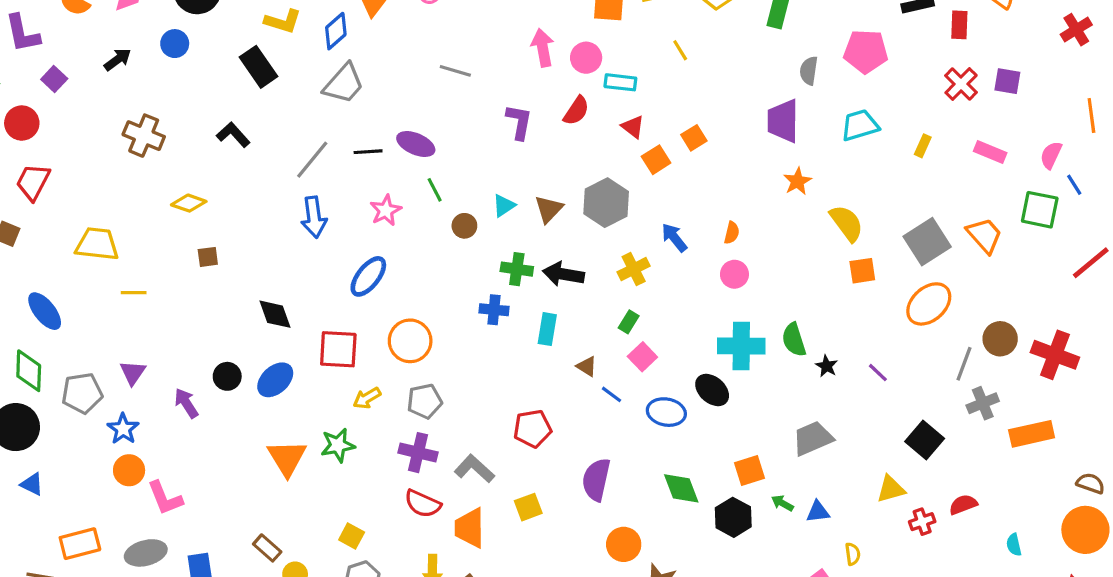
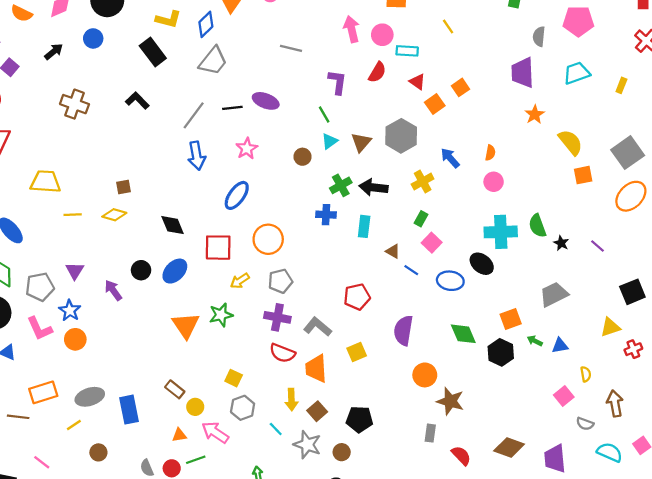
green line: (435, 190) -> (324, 115), moved
yellow diamond: (189, 203) -> (114, 215), moved
green cross: (517, 269) -> (341, 185), turned -35
black square: (925, 440) -> (632, 292), turned 30
pink L-shape: (165, 498) -> (40, 328), moved

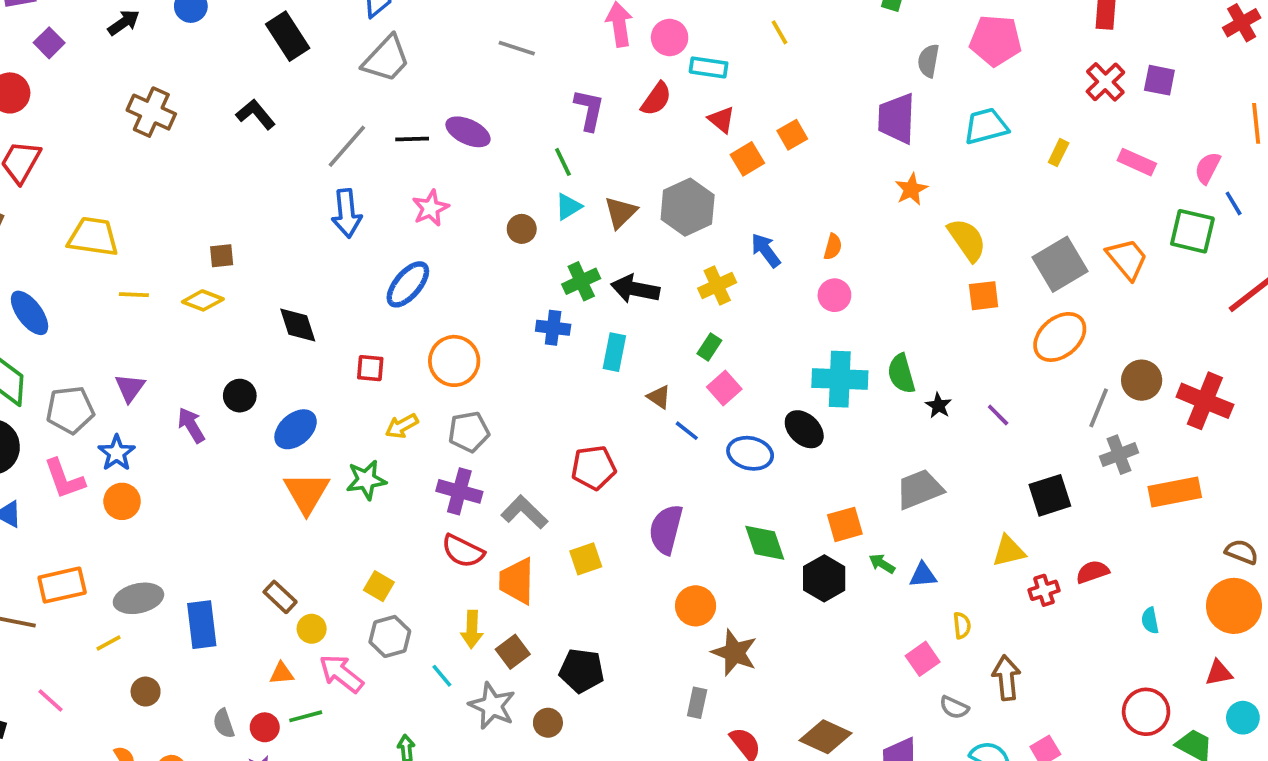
red square: (218, 248) -> (370, 368), size x0.6
blue ellipse: (175, 271) -> (296, 429), moved

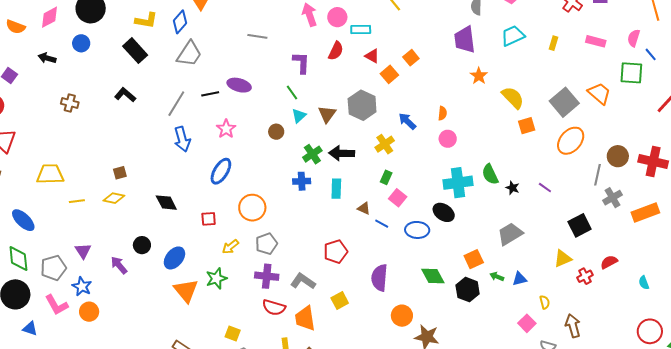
black arrow: (124, 23) -> (47, 58), turned -120
brown cross: (151, 112) -> (70, 103), size x0.7

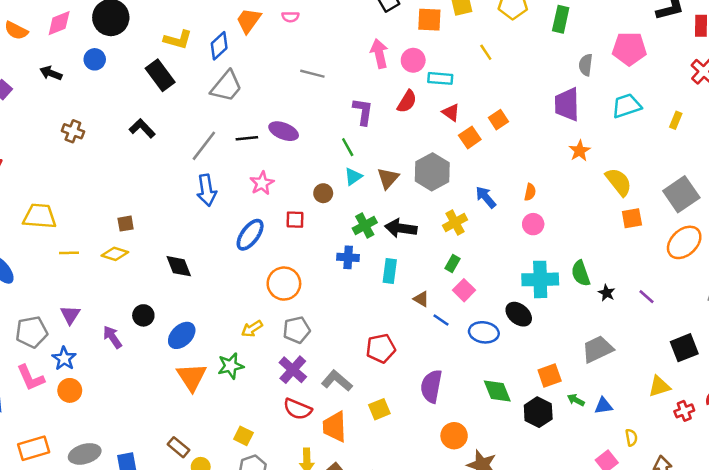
red square: (209, 219) -> (295, 220), moved
purple cross: (267, 276) -> (293, 370), turned 30

